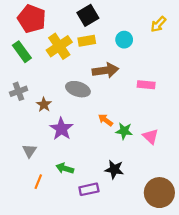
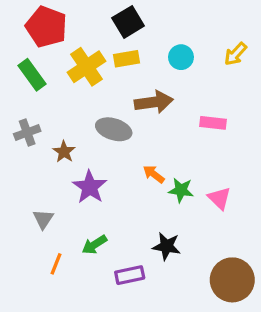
yellow arrow: (158, 24) -> (235, 54), moved
green arrow: (65, 168) -> (94, 245), turned -49

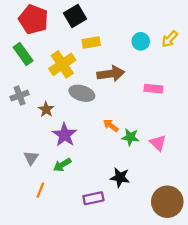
black square: (128, 22) -> (75, 16), moved
cyan circle: (181, 57) -> (141, 41), moved
yellow cross: (86, 67) -> (62, 64), moved
green arrow: (94, 245) -> (62, 165), moved

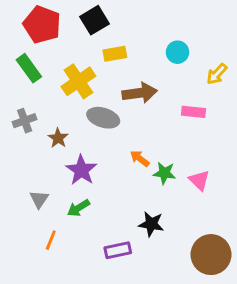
yellow arrow: (170, 39) -> (217, 74), moved

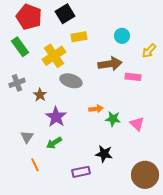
brown arrow: (140, 93) -> (110, 64), moved
orange arrow: (140, 158) -> (96, 109), turned 136
orange line: (51, 240) -> (35, 165), turned -48

